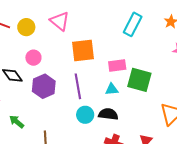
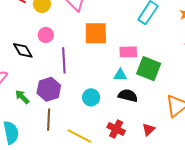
purple hexagon: (44, 86) -> (49, 89), moved
purple line: (78, 86) -> (64, 60), moved
black semicircle: (108, 114) -> (128, 96), moved

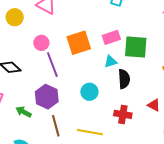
orange square: (96, 33) -> (79, 43), moved
pink circle: (46, 35) -> (41, 43), moved
black semicircle: (128, 96) -> (124, 79), turned 90
red triangle: (148, 129) -> (154, 105), turned -32

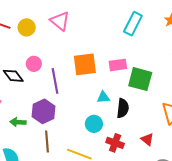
pink circle: (41, 43) -> (34, 64), moved
cyan triangle: (111, 62) -> (103, 97), moved
cyan circle: (89, 92) -> (94, 124), moved
green arrow: (24, 112) -> (18, 122), turned -35

